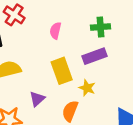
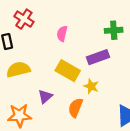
green cross: (101, 27) -> (114, 30), moved
yellow rectangle: (62, 71) -> (68, 71), turned -40

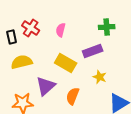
red cross: (24, 19) -> (31, 28), moved
yellow star: (91, 86) -> (100, 77), moved
purple triangle: (45, 96) -> (46, 86), size x1.5

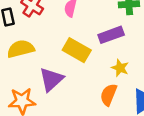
orange semicircle: (73, 96) -> (109, 95), moved

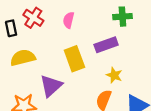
yellow rectangle: (77, 50) -> (74, 59), turned 40

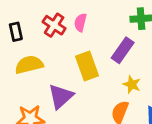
red cross: (33, 18) -> (54, 25), moved
purple rectangle: (106, 45) -> (123, 50), turned -35

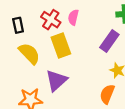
yellow semicircle: (29, 65) -> (29, 53), turned 60
yellow rectangle: (87, 66) -> (61, 46), moved

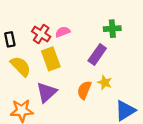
pink semicircle: (73, 17) -> (63, 32), turned 56
orange semicircle: (107, 94) -> (84, 90), moved

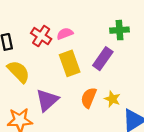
yellow rectangle: (51, 59) -> (70, 63), moved
yellow star: (105, 83) -> (112, 99), moved

